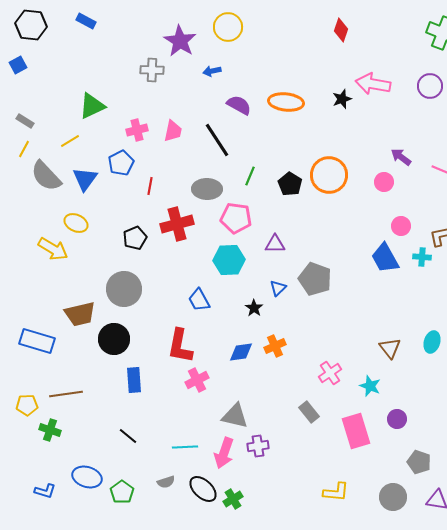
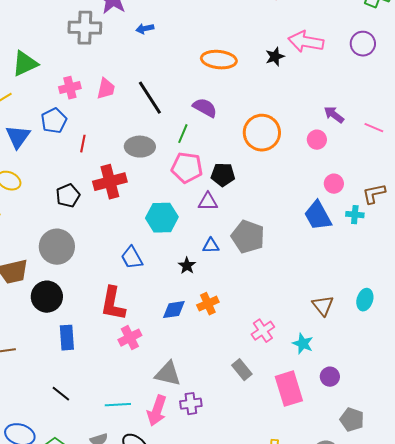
gray cross: (152, 70) -> (85, 28), size x1.4
purple semicircle: (239, 105) -> (205, 108), moved
black pentagon: (290, 184) -> (223, 175), moved, turned -30
pink pentagon: (236, 218) -> (187, 168), moved
blue triangle: (278, 288) -> (211, 246), turned 42

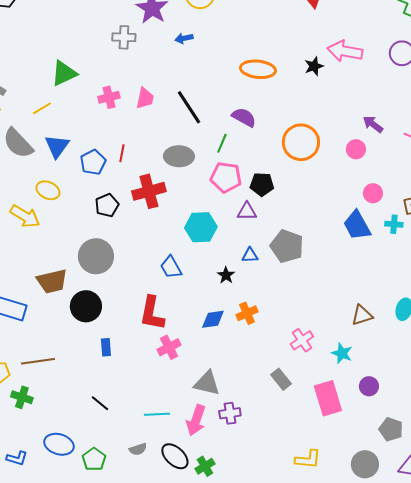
gray cross: (85, 28) -> (124, 37), size x0.7
blue pentagon: (54, 121) -> (93, 162), moved
brown triangle: (323, 306) -> (362, 315), turned 50
blue rectangle: (67, 338) -> (106, 347), size x0.7

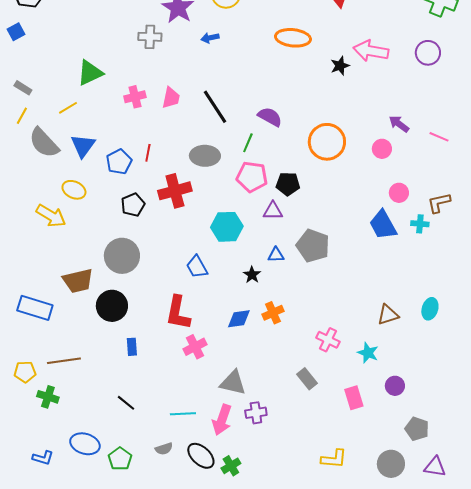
orange ellipse: (258, 69) -> (293, 38), moved
pink cross: (302, 340) -> (328, 340), turned -30
pink rectangle: (328, 398) -> (354, 398), size x0.7

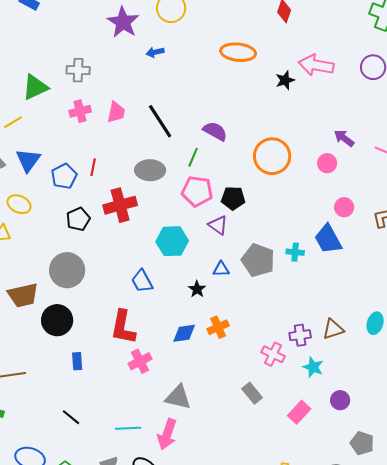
gray cross: (150, 37) -> (78, 70), moved
purple triangle: (273, 211) -> (218, 225), turned 35
cyan cross: (420, 224) -> (295, 252), moved
pink rectangle: (354, 398) -> (299, 412), turned 60
purple cross: (256, 413) -> (300, 335), moved

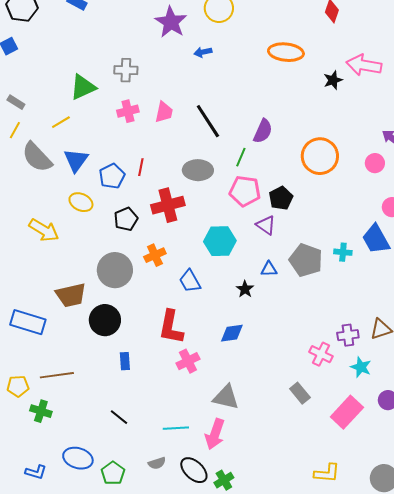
purple semicircle: (215, 131) -> (263, 131), turned 85
black pentagon: (233, 198) -> (281, 198), turned -30
yellow ellipse: (19, 204) -> (81, 202), moved
orange cross: (218, 327) -> (155, 255), moved
pink rectangle: (299, 412) -> (347, 412), size x1.4

